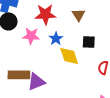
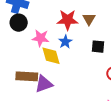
red star: (45, 14) -> (68, 20), moved
yellow diamond: (69, 56) -> (51, 56), moved

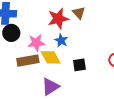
black square: (98, 47) -> (79, 65), moved
brown rectangle: (27, 76) -> (28, 61), moved

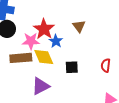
brown triangle: (79, 13) -> (79, 26), moved
red star: (58, 19) -> (44, 29), moved, turned -30

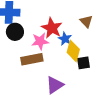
yellow diamond: (44, 57) -> (73, 51), moved, turned 45

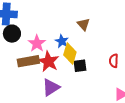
red star: (52, 28) -> (49, 61), moved
pink star: (40, 41) -> (37, 43), turned -30

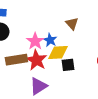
pink star: (37, 43) -> (35, 41), moved
yellow diamond: (70, 54) -> (58, 53), turned 70

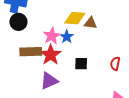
brown triangle: (72, 23) -> (91, 23), turned -48
yellow diamond: (58, 53) -> (75, 18), moved

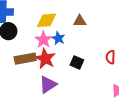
yellow diamond: (75, 18) -> (46, 20), moved
black square: (81, 64) -> (77, 63), turned 32

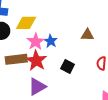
yellow diamond: (46, 20) -> (26, 23), moved
brown triangle: (80, 21) -> (87, 35), moved

